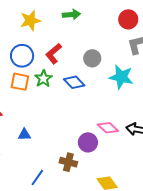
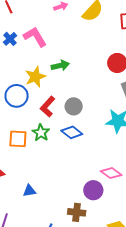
yellow star: (30, 21) -> (35, 77), moved
blue circle: (22, 56) -> (17, 96), moved
gray circle: (92, 58) -> (74, 106), moved

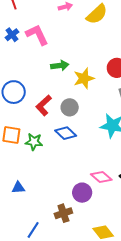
yellow star: (35, 77) -> (84, 78), moved
green star: (41, 133) -> (34, 142), moved, turned -30
brown cross: (77, 212) -> (63, 213), turned -30

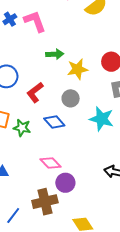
gray circle: (70, 107) -> (71, 98), moved
pink diamond: (101, 177) -> (50, 163), moved
brown cross: (63, 213) -> (45, 202), size x1.4

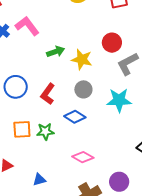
yellow star: (78, 69) -> (82, 59), turned -30
purple circle: (65, 183) -> (119, 182), moved

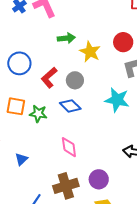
gray circle: (83, 89) -> (75, 80), moved
pink diamond: (83, 157) -> (69, 147), turned 40
blue triangle: (39, 180) -> (21, 159), turned -40

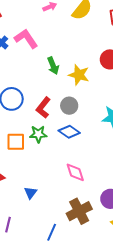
green arrow: (66, 38) -> (53, 66), turned 84
green star: (38, 114) -> (38, 134), moved

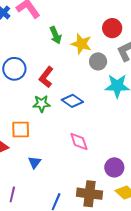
gray circle: (69, 106) -> (98, 61), moved
orange square: (16, 142) -> (21, 129), moved
brown cross: (79, 211) -> (90, 194), moved, turned 35

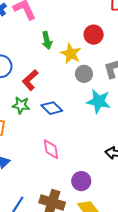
red circle: (112, 28) -> (94, 35), moved

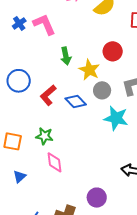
green star: (21, 105) -> (44, 136), moved
blue diamond: (52, 108) -> (76, 101), moved
pink diamond: (51, 149) -> (54, 162), moved

